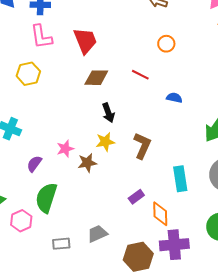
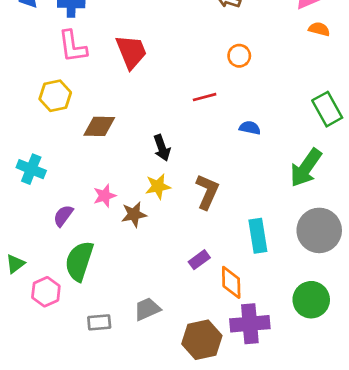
red line: (140, 75) -> (205, 97), turned -42
brown diamond: (96, 78) -> (99, 126), moved

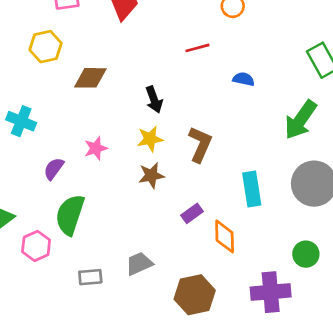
brown star: (134, 214) -> (151, 175), moved
green circle: (311, 300) -> (306, 254), size x0.7
purple cross: (250, 324) -> (271, 292), moved

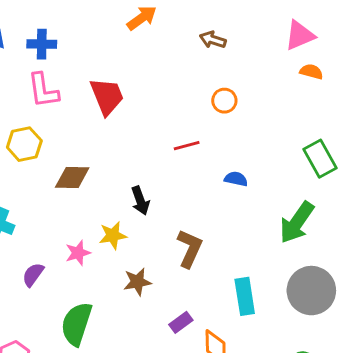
yellow star: (150, 139) -> (113, 235), moved
green semicircle: (70, 215) -> (77, 324), moved

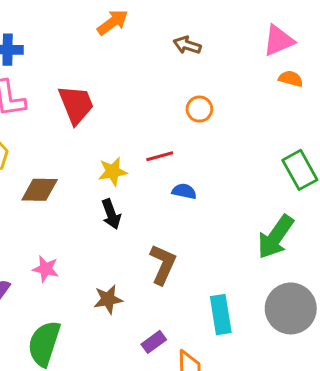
blue semicircle: (236, 179) -> (184, 191), moved
yellow star: (113, 235) -> (113, 171), moved
pink star: (78, 253) -> (46, 269), turned 30

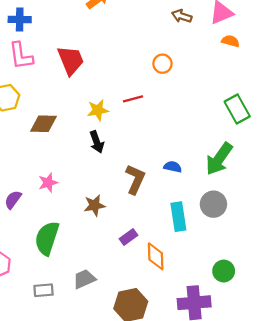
brown arrow: (187, 45) -> (182, 16), moved
blue semicircle: (184, 191) -> (173, 167), moved
pink star: (46, 269) -> (48, 183), turned -30
gray circle: (291, 308) -> (213, 204), moved, size x0.7

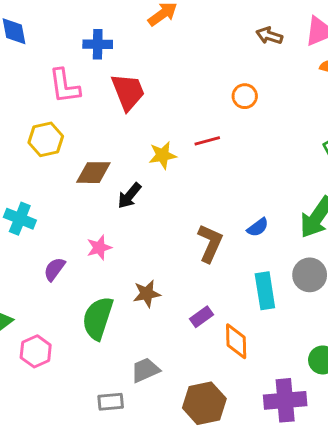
blue cross: (20, 20) -> (98, 44), moved
black arrow: (97, 142) -> (129, 196), moved, turned 60
blue semicircle: (173, 167) -> (258, 227), turned 132
brown star: (94, 205) -> (147, 294), moved
gray rectangle: (44, 290) -> (111, 402), moved

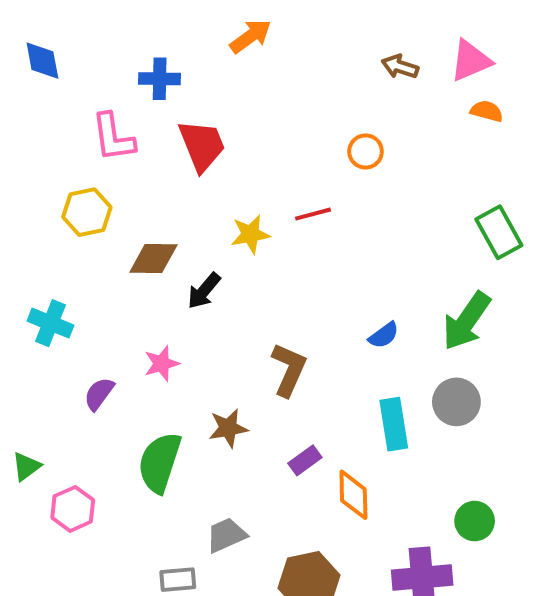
brown L-shape: (210, 243) -> (289, 370), moved

